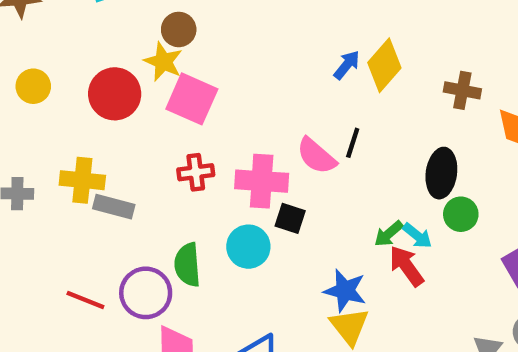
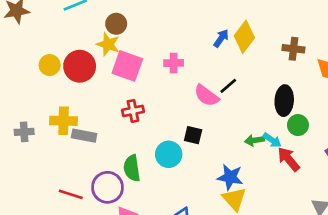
yellow circle: (33, 86) -> (50, 65), moved
black line: (353, 143) -> (228, 86), turned 36
pink cross: (262, 181) -> (174, 63), moved, size x0.6
green arrow: (389, 234) -> (254, 140), turned 36
red arrow: (406, 266) -> (289, 159), moved

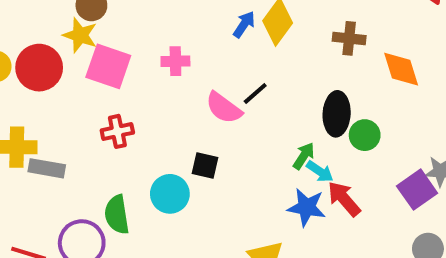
green circle: (298, 125) -> (365, 135), moved
green arrow: (254, 140) -> (304, 156), moved, turned 132
blue star: (230, 177) -> (307, 207), moved

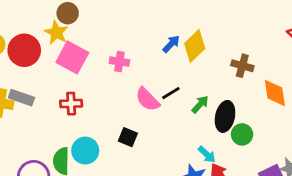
green arrow: (304, 156) -> (200, 104), moved
gray rectangle: (47, 168) -> (21, 98), moved
cyan circle: (170, 194) -> (85, 151), moved

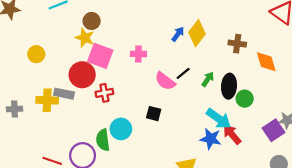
red circle: (24, 50) -> (82, 75), moved
cyan arrow: (207, 154) -> (219, 119), size x1.6

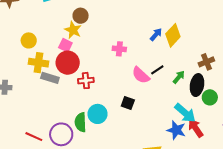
brown cross: (237, 44) -> (206, 62), moved, turned -35
pink square: (100, 56) -> (65, 45), moved, size x0.6
yellow cross: (47, 100) -> (38, 63), moved

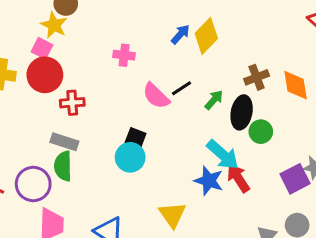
gray rectangle: (50, 78) -> (64, 142), moved
cyan circle: (98, 114) -> (130, 157), moved

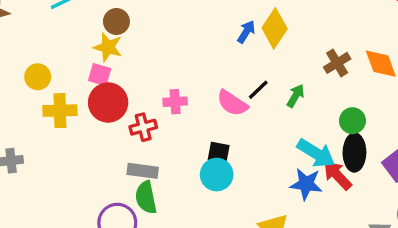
pink cross: (124, 55) -> (175, 102), moved
black ellipse: (242, 112) -> (354, 152), moved

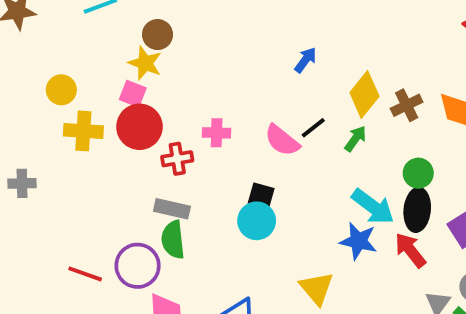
yellow diamond: (275, 28) -> (364, 94), moved
red arrow: (337, 175) -> (410, 250), moved

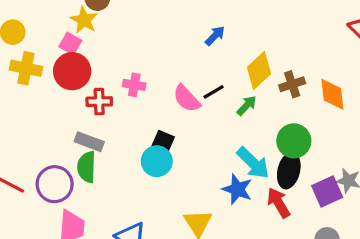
green circle: (418, 173) -> (294, 141), size x1.4

